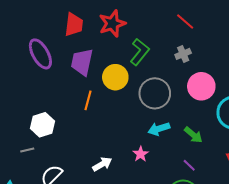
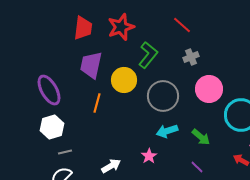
red line: (185, 22) -> (182, 25), moved
purple ellipse: (40, 54) -> (49, 90), moved
gray line: (27, 150) -> (65, 152), moved

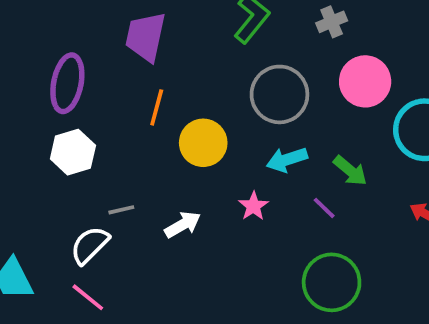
yellow circle: (124, 80) -> (203, 143), moved
purple ellipse: (49, 90) -> (67, 83), turned 40
gray line: (65, 152) -> (121, 210), moved
purple line: (197, 167) -> (324, 208), moved

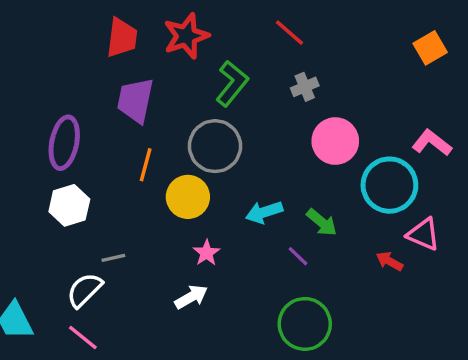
gray circle: (279, 94) -> (215, 146), moved
pink star: (253, 206) -> (207, 253), moved
white arrow: (183, 225) -> (191, 297), moved

